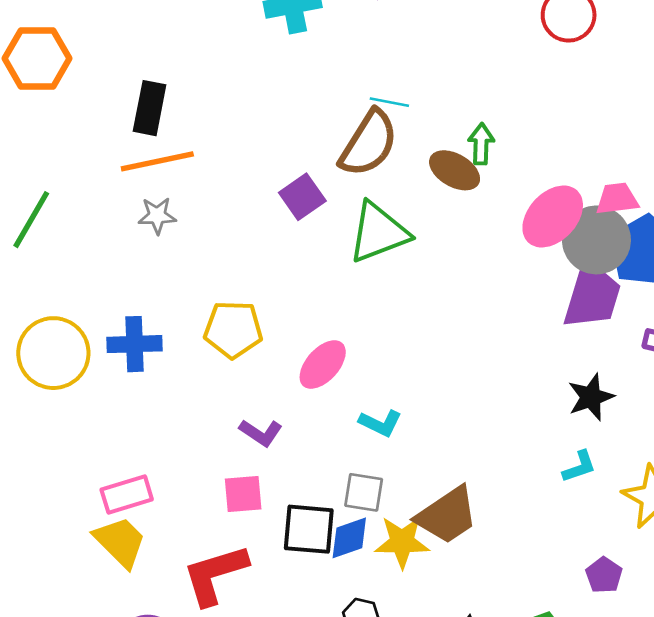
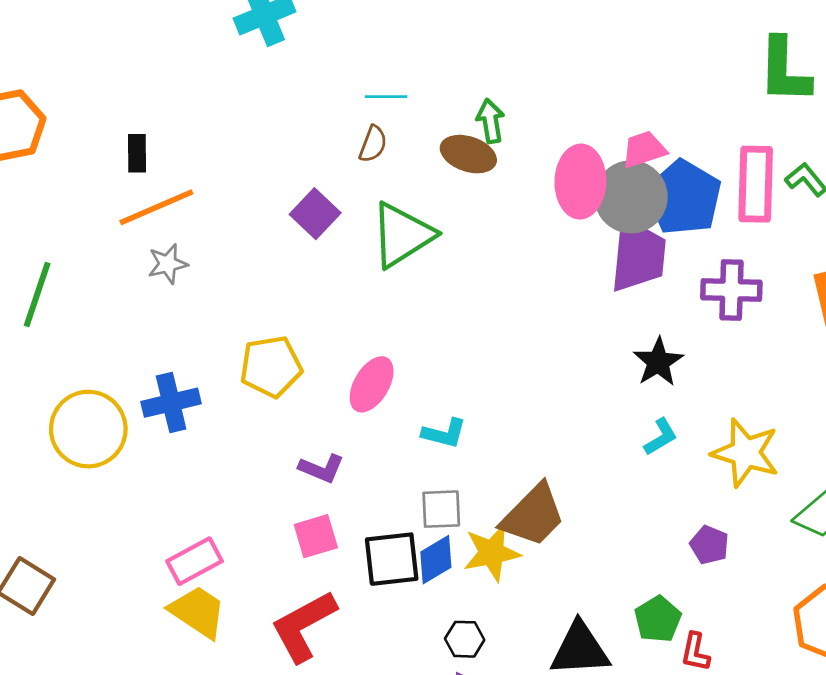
black rectangle: (150, 108) -> (137, 153), size x0.7
brown semicircle: (369, 143) -> (373, 144), size x0.5
pink ellipse: (553, 216) -> (580, 182), turned -30

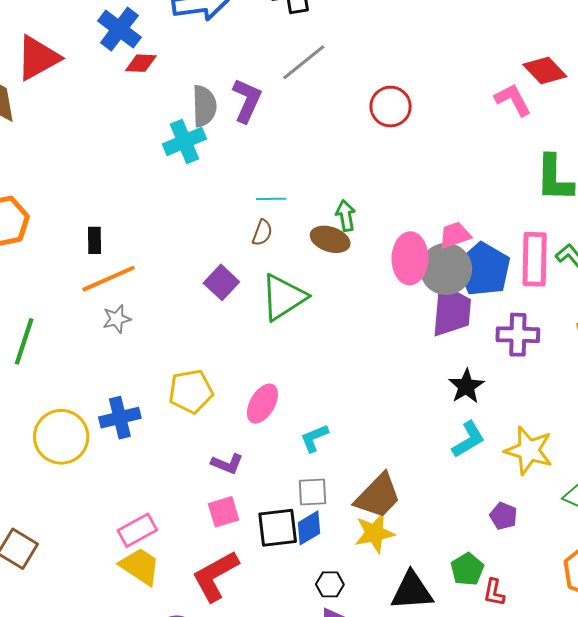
cyan L-shape: (444, 433) -> (314, 438), turned 144
cyan L-shape: (661, 437) -> (468, 440), size x1.4
yellow star: (492, 553) -> (375, 533), moved

